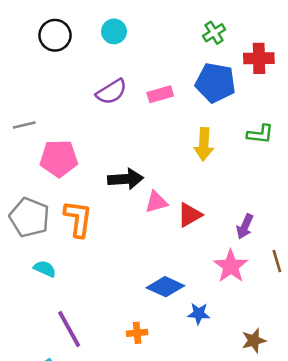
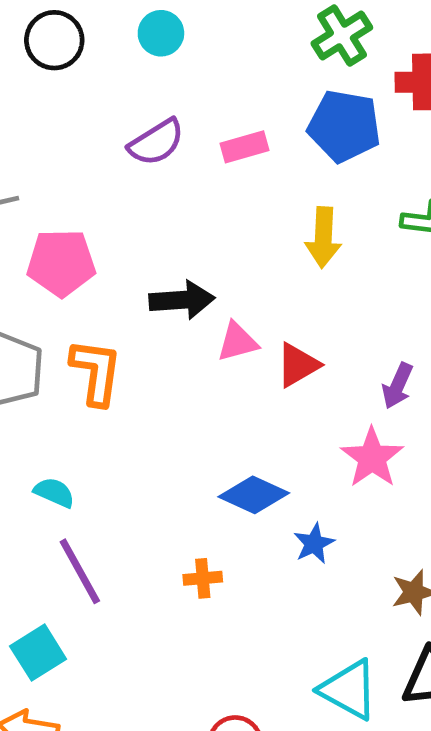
green cross: (214, 33) -> (342, 36), size x1.4
cyan semicircle: (45, 269) -> (54, 492), moved
blue star: (199, 314) -> (314, 544), turned -30

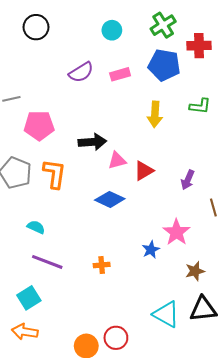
cyan circle: (161, 33) -> (112, 30), moved
pink star: (372, 458) -> (176, 232), moved
blue diamond: (254, 495) -> (110, 199), moved
purple line: (80, 571) -> (47, 262), turned -40

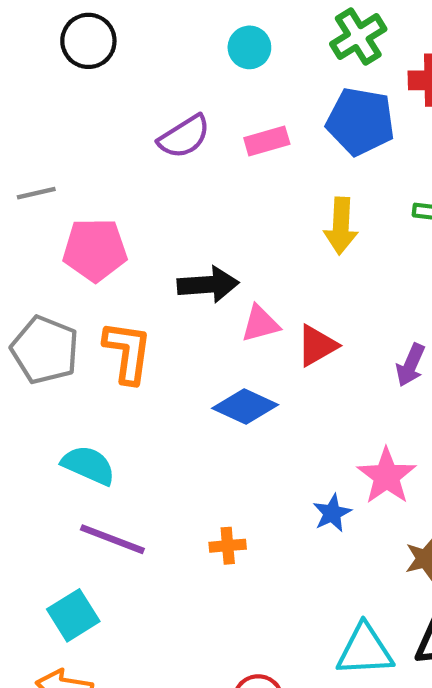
cyan semicircle: (36, 227) -> (88, 465), size x1.4
cyan triangle: (166, 314) -> (365, 650), turned -32

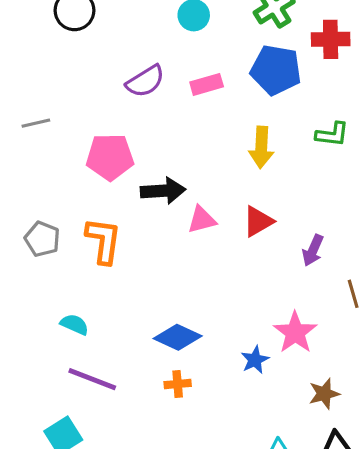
pink pentagon: (95, 250) -> (110, 157), moved
red triangle: (317, 346) -> (258, 221), moved
gray pentagon: (45, 350) -> (42, 239), size x0.7
blue diamond: (245, 406) -> (178, 337), moved
cyan semicircle: (88, 465) -> (75, 324), size x0.7

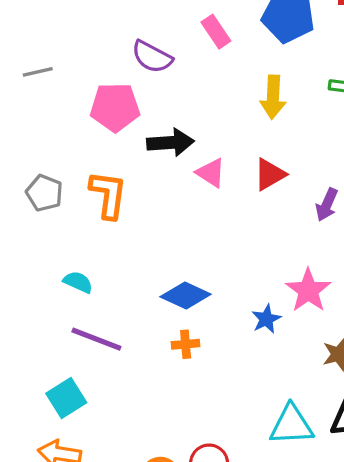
purple semicircle: (145, 81) -> (152, 57), moved, turned 60
pink rectangle: (207, 84) -> (216, 32), turned 72
pink triangle: (202, 220) -> (211, 173), turned 48

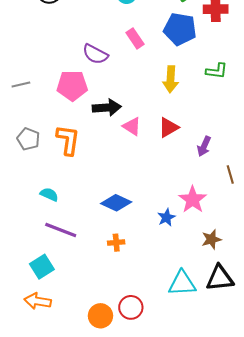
gray line: (38, 72) -> (21, 84), moved
orange cross: (186, 344) -> (116, 243), moved

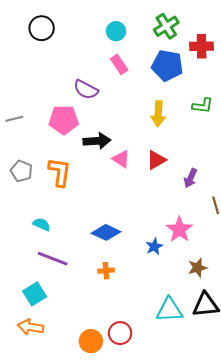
pink rectangle: (135, 38) -> (119, 64), moved

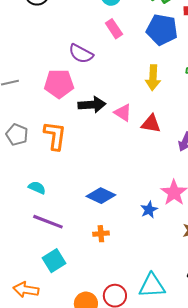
pink triangle: (121, 159) -> (123, 113), moved
red triangle: (156, 160) -> (151, 124), turned 40
cyan square: (35, 294) -> (54, 261), moved
cyan triangle: (169, 310) -> (152, 286), moved

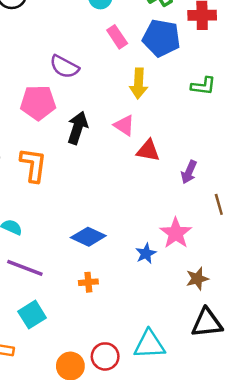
pink rectangle: (114, 29) -> (117, 37), moved
yellow arrow: (153, 78) -> (139, 83), moved
black arrow: (92, 105) -> (78, 128), turned -68
pink triangle: (123, 113) -> (124, 125), moved

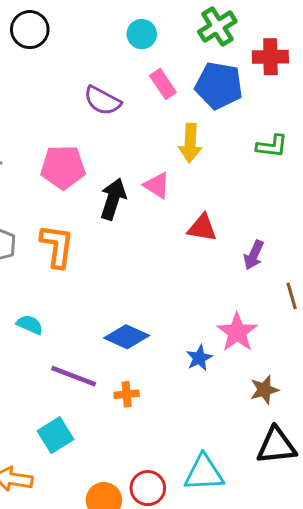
purple semicircle: (64, 67) -> (102, 101), moved
pink triangle: (124, 125) -> (157, 185), moved
purple line: (25, 268) -> (74, 376), moved

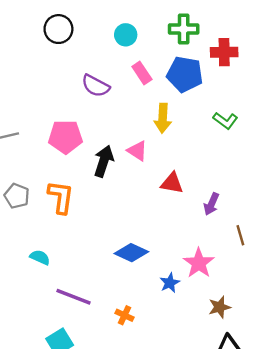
green cross: (217, 27) -> (184, 29), turned 32
black circle: (30, 30) -> (58, 29), moved
green L-shape: (272, 146) -> (225, 121), turned 30
blue diamond: (127, 337) -> (131, 253), moved
orange cross: (127, 394) -> (125, 315), moved, turned 30

